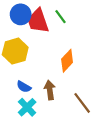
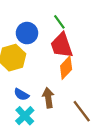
blue circle: (21, 14) -> (27, 33), moved
red trapezoid: (38, 21) -> (62, 45), moved

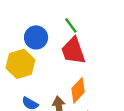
orange diamond: (66, 68) -> (78, 90), moved

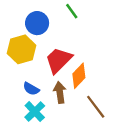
red trapezoid: (73, 51) -> (59, 60), moved, turned 64

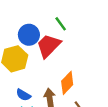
red trapezoid: (59, 60) -> (49, 46), moved

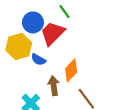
blue semicircle: (23, 95) -> (38, 60), moved

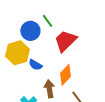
green line: (65, 12) -> (47, 21), moved
red trapezoid: (53, 33) -> (65, 41), moved

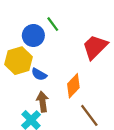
red trapezoid: (65, 41) -> (95, 47), moved
brown arrow: (49, 89) -> (42, 102), moved

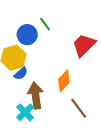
blue semicircle: (39, 74) -> (21, 73), moved, turned -72
brown arrow: (42, 102) -> (36, 96), size x1.4

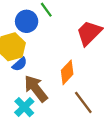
brown arrow: (36, 96) -> (36, 89), turned -30

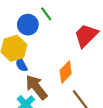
blue semicircle: (20, 64) -> (21, 65), turned 104

